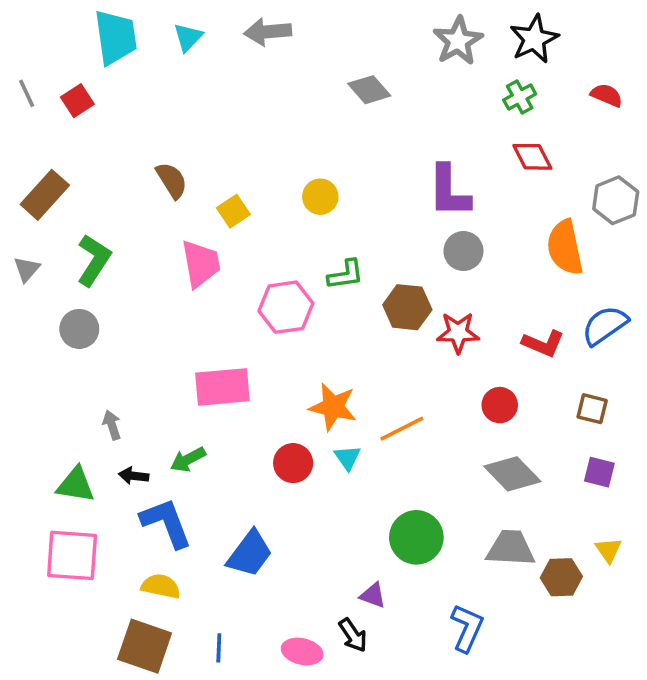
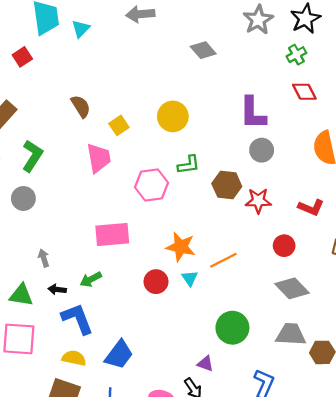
cyan triangle: (188, 37) -> (81, 29), moved
yellow circle: (320, 197) -> (173, 116), size x1.4
blue trapezoid: (250, 554) -> (119, 355), moved

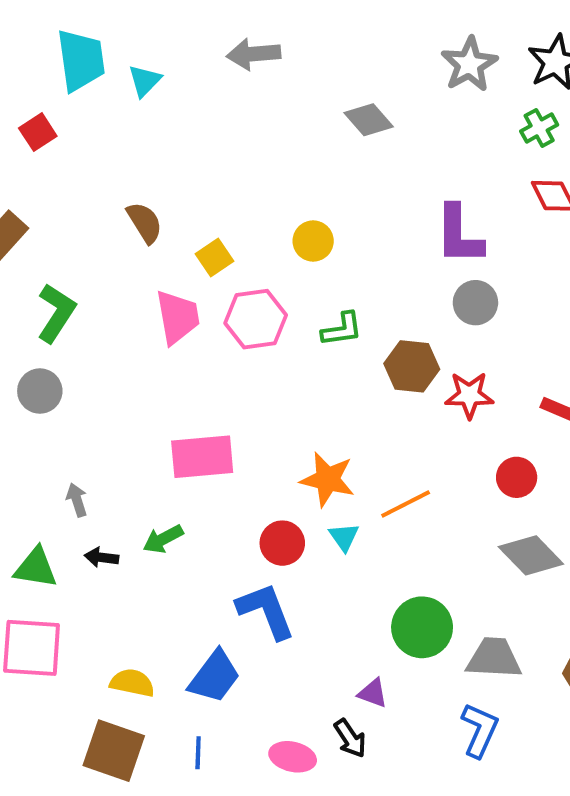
yellow circle: (173, 116) -> (313, 241), size x0.7
pink hexagon: (152, 185) -> (256, 319), moved
blue L-shape: (77, 319) -> (266, 611), moved
gray trapezoid: (291, 334) -> (494, 658), moved

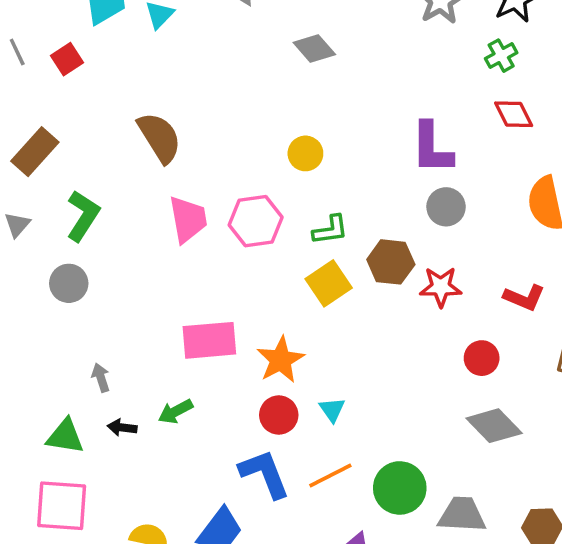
gray diamond: (369, 120) -> (314, 48), moved
brown semicircle: (145, 223) -> (160, 137), size x1.4
yellow square: (214, 257) -> (329, 283), moved, size x1.4
orange star: (328, 479) -> (281, 360), moved, turned 30
orange line: (406, 504) -> (330, 476), moved

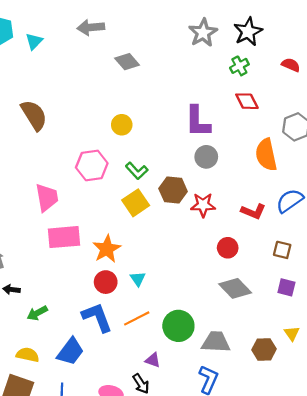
pink trapezoid: (188, 219) -> (47, 197), moved
green L-shape: (330, 230) -> (137, 171), turned 55
green arrow: (176, 411) -> (37, 313), moved

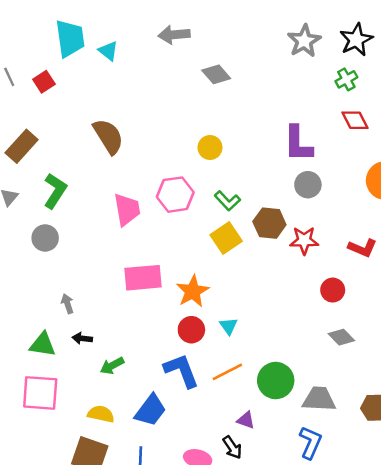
cyan triangle: (34, 41) -> (108, 51), turned -36
pink trapezoid: (47, 197) -> (127, 209), moved
gray diamond: (235, 288) -> (341, 337), size x0.7

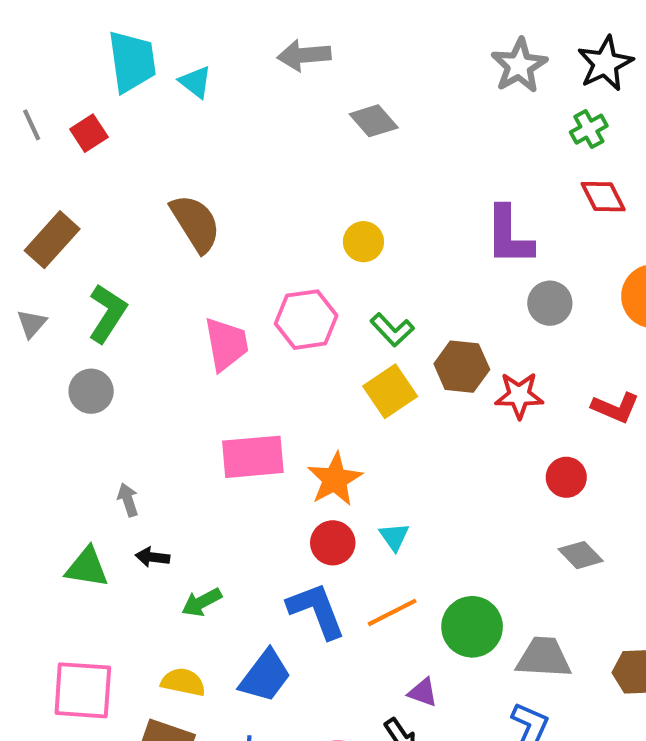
gray circle: (308, 185) -> (550, 303), moved
pink square: (40, 393) -> (83, 690), moved

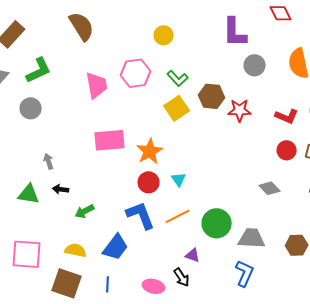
green L-shape: (107, 313) -> (39, 70), turned 32
red circle: (566, 477) -> (287, 150), moved

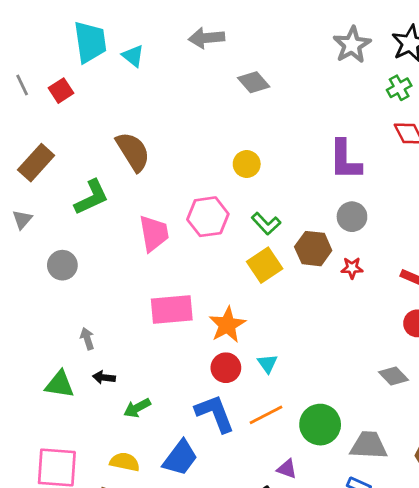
gray circle: (255, 65) -> (352, 217), moved
green L-shape: (39, 70) -> (91, 197), moved
red star: (240, 110) -> (352, 268), size x0.7

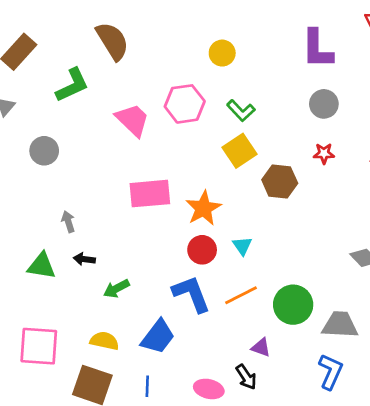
pink trapezoid: (154, 233) -> (132, 120), turned -36
brown hexagon: (313, 249) -> (280, 182), moved

